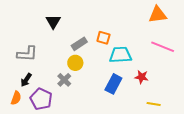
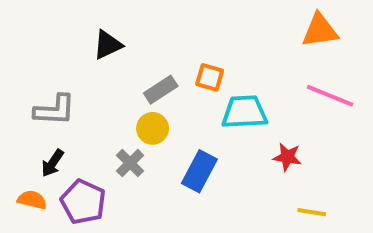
black triangle: (53, 22) -> (108, 45), turned 35
blue rectangle: (113, 84) -> (199, 171), moved
orange semicircle: (16, 98) -> (32, 200), turned -96

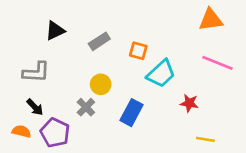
black triangle: (108, 45) -> (55, 31), moved
gray rectangle: (161, 90) -> (99, 41), moved
cyan trapezoid: (244, 112) -> (161, 74), turned 140
black arrow: (53, 163) -> (35, 107), turned -78

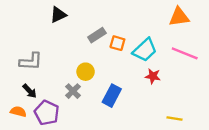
black triangle: (55, 31) -> (58, 15), moved
gray rectangle: (99, 41) -> (97, 35), moved
cyan trapezoid: (161, 74) -> (145, 50), moved
red star: (189, 103) -> (153, 76), moved

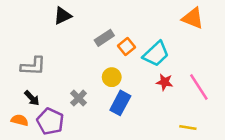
orange triangle: (179, 17) -> (193, 18), turned 30
orange square: (117, 43) -> (126, 46), turned 35
pink line: (185, 53) -> (199, 87), moved, turned 35
yellow circle: (86, 72) -> (112, 77), moved

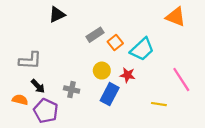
red star: (165, 82) -> (128, 75), moved
black arrow: (32, 98) -> (38, 86), moved
gray cross: (79, 98) -> (72, 90), turned -32
orange semicircle: (20, 120) -> (20, 100), moved
yellow line: (188, 128) -> (159, 104), moved

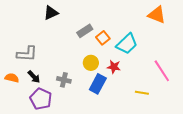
orange semicircle: (20, 100) -> (12, 78), moved

